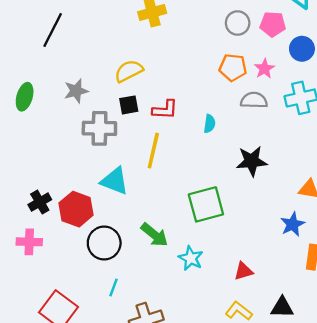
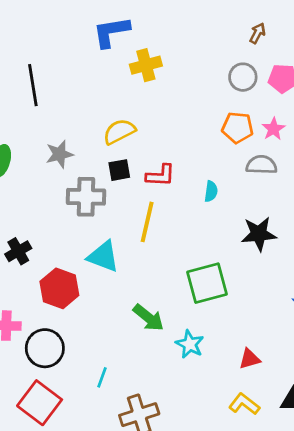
black line: (53, 30) -> (33, 85), turned -36
black cross: (40, 202) -> (18, 251), moved
black circle: (104, 243) -> (45, 348), moved

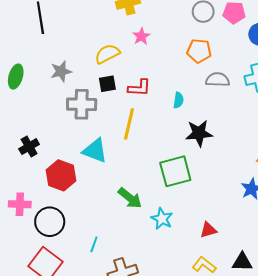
pink star: (273, 129) -> (141, 36), moved
black star: (259, 234) -> (199, 133), moved

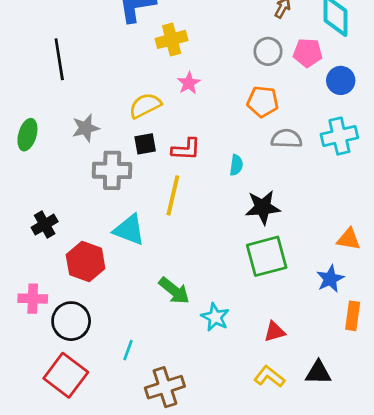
green square: (175, 171) -> (267, 256), moved

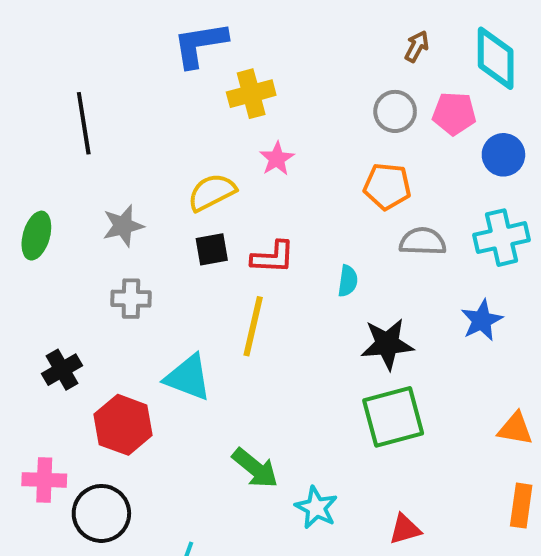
gray cross: (112, 170) -> (131, 299), moved, size x0.7
orange triangle: (349, 239) -> (515, 429), moved
blue star: (330, 279) -> (482, 320), moved

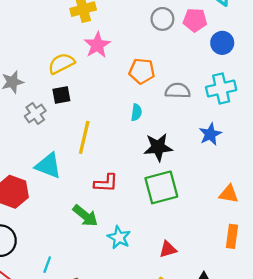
pink star: (277, 159) -> (97, 45), size x1.4
orange pentagon: (387, 186) -> (142, 71), moved
red L-shape: (273, 257) -> (106, 183), moved
gray cross: (131, 299) -> (35, 113), moved, turned -36

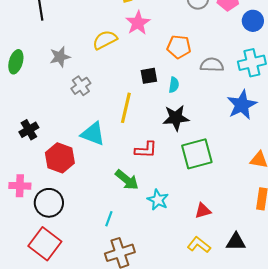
black square: (61, 95) -> (149, 76), moved
blue star: (210, 134) -> (242, 105), size x1.4
black star: (158, 147) -> (176, 118), moved
cyan line: (47, 265) -> (109, 219), moved

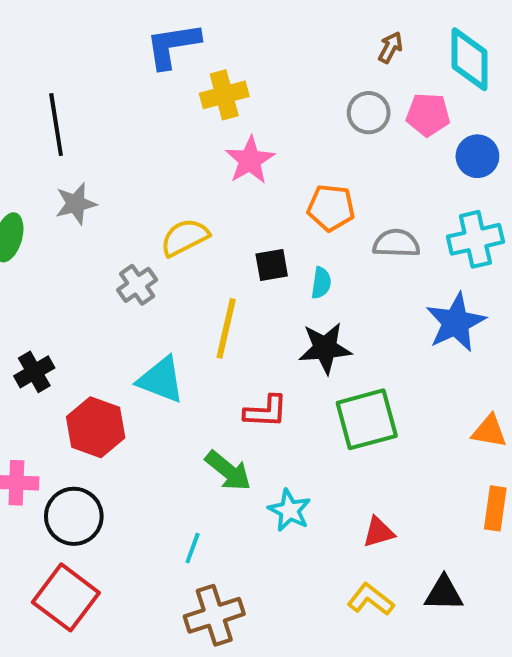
yellow semicircle: (105, 40) -> (185, 237), moved
gray star: (60, 57) -> (76, 204), moved

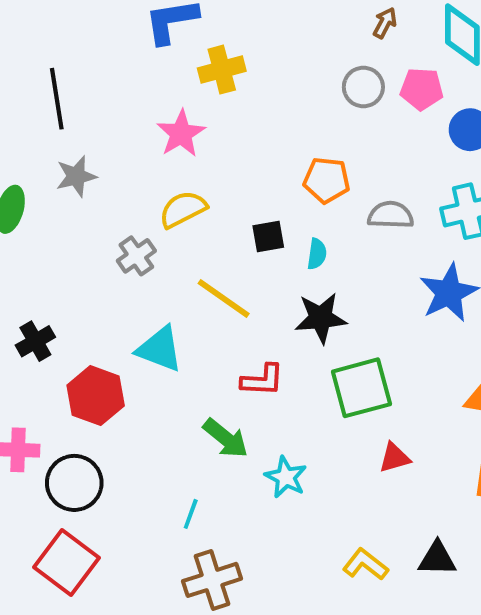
pink star: (250, 160) -> (181, 134), moved
yellow line: (226, 328) -> (224, 299), turned -68
red triangle: (379, 532) -> (394, 458), moved

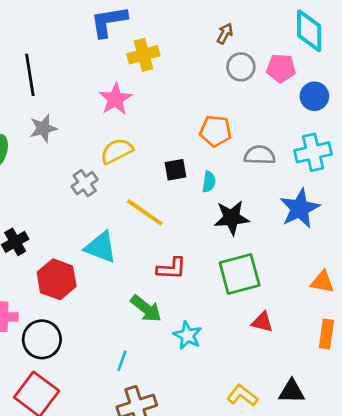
brown arrow: (385, 23) -> (225, 33), moved
black star: (321, 318) -> (232, 218), moved
red triangle: (394, 458) -> (262, 322), turned 30

